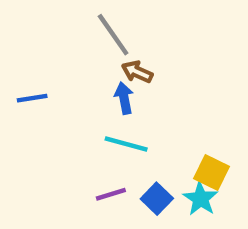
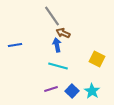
yellow square: (211, 172) -> (97, 59), moved

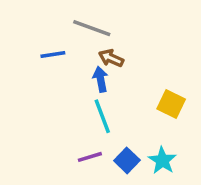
gray line: (52, 16) -> (92, 28), turned -35
blue line: (15, 45) -> (53, 55), moved
cyan line: (58, 66) -> (102, 116), turned 54

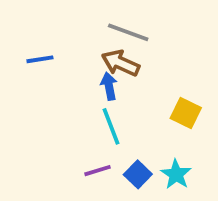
gray line: (92, 28) -> (128, 32), moved
blue line: (53, 55) -> (40, 59), moved
brown arrow: (111, 58) -> (121, 63), size x1.4

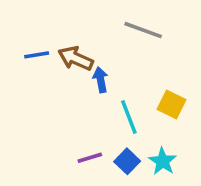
gray line: (128, 32) -> (143, 30), moved
brown arrow: (121, 63) -> (76, 58), moved
cyan line: (111, 126) -> (129, 117), moved

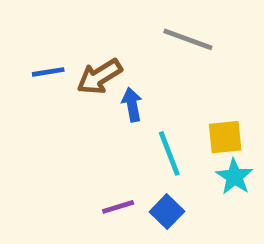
brown arrow: (76, 58) -> (99, 77), turned -56
yellow square: (171, 105) -> (225, 137), turned -32
cyan star: (163, 161) -> (234, 177), moved

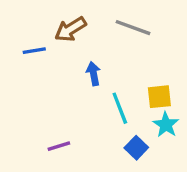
brown arrow: (99, 77) -> (70, 29), moved
purple line: (118, 207) -> (59, 146), moved
blue square: (167, 212) -> (136, 148), moved

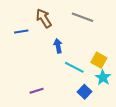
brown arrow: (70, 29) -> (44, 18), turned 90
yellow square: (159, 97) -> (99, 60), turned 35
cyan line: (120, 108) -> (74, 67), turned -42

